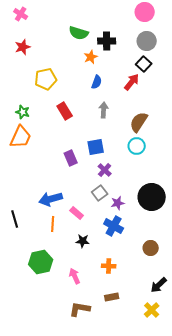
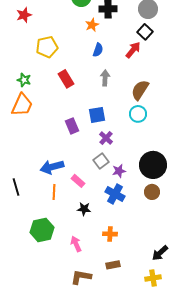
brown circle: (151, 248) -> (152, 192), moved
yellow cross: (152, 310) -> (153, 278), turned 35

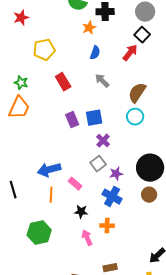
gray arrow: (105, 78) -> (102, 81), turned -49
purple rectangle: (72, 126) -> (72, 120), moved
orange cross: (110, 234) -> (107, 226), moved
pink arrow: (76, 244) -> (87, 238), moved

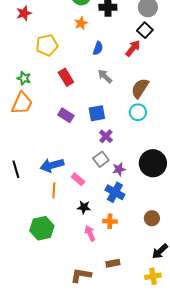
orange star: (89, 28) -> (81, 23), moved
purple rectangle: (72, 120) -> (66, 115), moved, turned -35
black line: (13, 190) -> (16, 169), moved
brown circle: (149, 195) -> (152, 218), moved

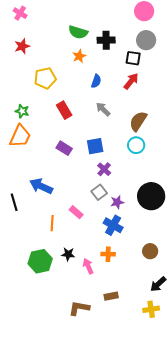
black square: (145, 30) -> (133, 58), moved, turned -35
blue arrow: (52, 165) -> (41, 186), moved, turned 40
black star: (84, 207) -> (68, 254), moved

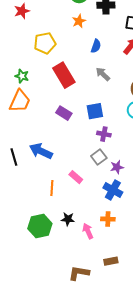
red rectangle: (64, 110) -> (64, 75), size x1.4
purple cross: (104, 169) -> (104, 134), turned -32
black line: (14, 202) -> (14, 157), moved

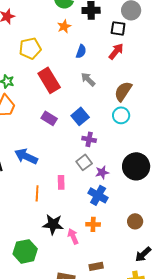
blue square: (95, 111) -> (80, 116), turned -30
pink rectangle: (76, 177) -> (61, 182), turned 48
black star: (68, 219) -> (53, 224), size x1.5
green hexagon: (40, 226) -> (25, 251), moved

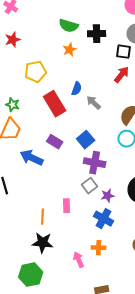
blue semicircle: (81, 51) -> (77, 89), moved
purple cross: (89, 139) -> (95, 163), size x1.5
blue arrow: (26, 156) -> (32, 158), moved
black star: (53, 224) -> (43, 243), moved

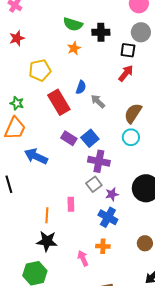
purple rectangle: (55, 142) -> (69, 138), moved

